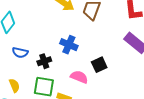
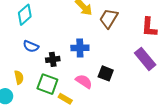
blue cross: (69, 45) -> (80, 48), turned -36
black square: (99, 65) -> (106, 73), turned 35

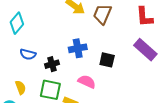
black square: (106, 73) -> (107, 60), moved

